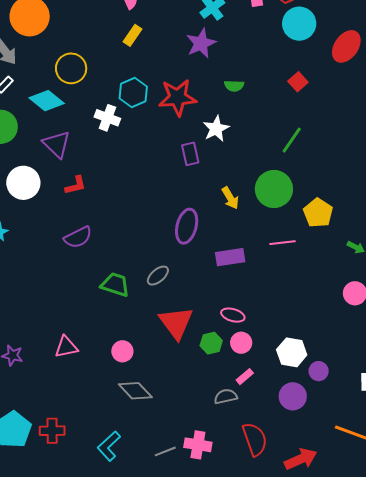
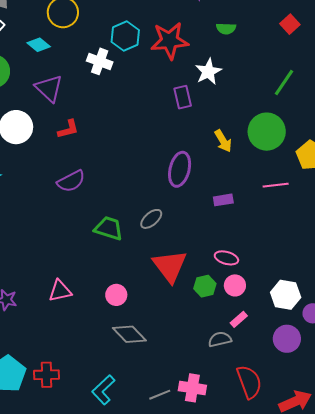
cyan diamond: (47, 101) -> (39, 45), size x0.7
purple rectangle: (230, 257) -> (223, 200), size x0.7

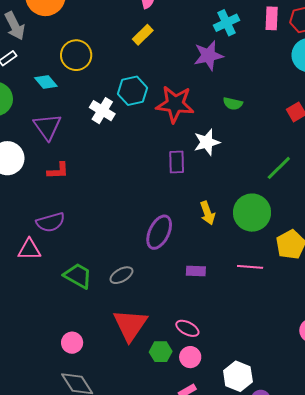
pink triangle: (60, 291) -> (29, 249), moved

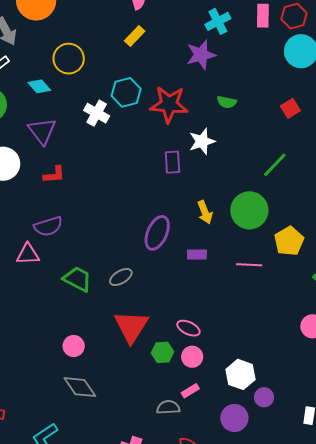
purple rectangle: (196, 271) -> (197, 255), moved

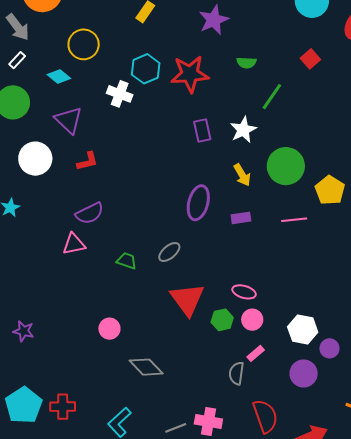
white star: (202, 141) -> (243, 130), moved
green line: (275, 165) -> (272, 97), moved
green trapezoid: (77, 279) -> (127, 261), size x0.7
pink circle: (74, 346) -> (109, 329), moved
gray semicircle: (168, 407) -> (236, 373), turned -70

